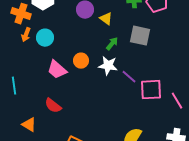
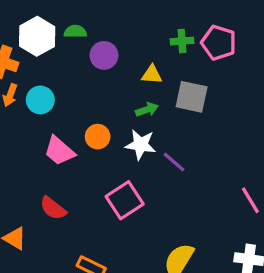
yellow triangle: (106, 19) -> (152, 74), moved, turned -32
green arrow: (112, 44) -> (147, 110), turned 32
pink square: (151, 90) -> (125, 200), moved, turned -30

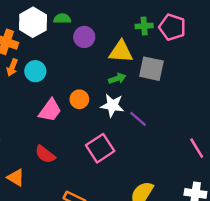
yellow triangle: (152, 74) -> (121, 52), size x1.5
pink trapezoid: (59, 151) -> (50, 110), turned -95

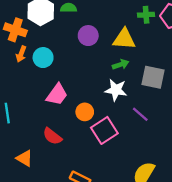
purple circle: (84, 37) -> (88, 36), moved
gray square: (151, 69) -> (153, 77), moved
orange circle: (79, 99) -> (85, 112), moved
purple line: (138, 119) -> (140, 114), moved

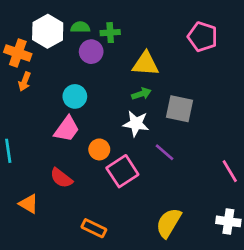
green cross: (146, 15) -> (110, 33), moved
purple circle: (88, 36) -> (91, 52), moved
cyan circle: (43, 58) -> (75, 96), moved

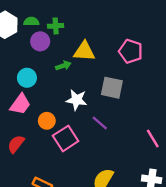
pink pentagon: (203, 37) -> (131, 51), moved
green arrow: (141, 94) -> (63, 66), moved
red semicircle: (61, 178) -> (16, 144), turned 90

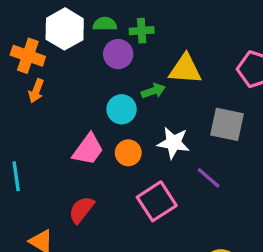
cyan circle: (27, 78) -> (122, 109), moved
orange circle: (47, 121) -> (128, 153), moved

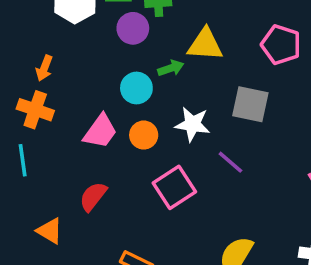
orange cross: (28, 56) -> (35, 110), moved

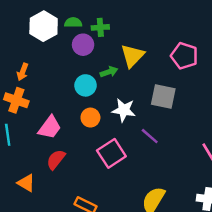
yellow triangle: (205, 45) -> (132, 56), turned -50
pink trapezoid: (100, 131) -> (50, 127), moved

